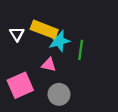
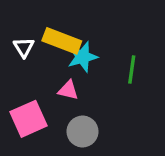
green line: (81, 50) -> (132, 70), moved

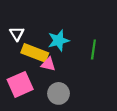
yellow rectangle: (62, 41) -> (35, 53), moved

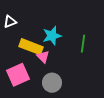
white triangle: (17, 34) -> (10, 22), moved, turned 40
pink triangle: (48, 64) -> (43, 57), turned 32

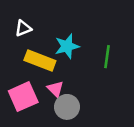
white triangle: (10, 22) -> (23, 28), moved
pink triangle: (43, 57) -> (55, 89), moved

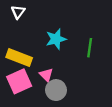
white triangle: (23, 28) -> (18, 12), moved, turned -32
yellow rectangle: (40, 60) -> (19, 57), moved

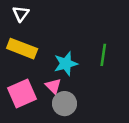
cyan star: (56, 39) -> (66, 64), moved
yellow rectangle: (19, 57) -> (22, 49), moved

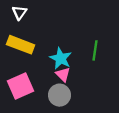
cyan star: (66, 64) -> (61, 58), turned -30
pink triangle: (53, 86) -> (63, 74), moved

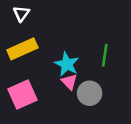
yellow rectangle: (21, 45) -> (22, 49), turned -45
gray circle: (60, 95) -> (90, 93), moved

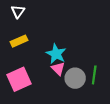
yellow rectangle: (22, 49) -> (19, 41), size x0.7
green line: (105, 55) -> (94, 75), moved

